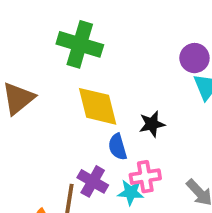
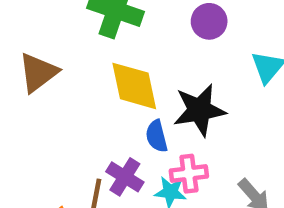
purple circle: (194, 58) -> (209, 21), moved
black star: (152, 124) -> (199, 110), size x1.6

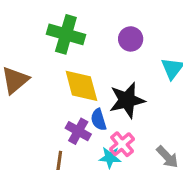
pink cross: (189, 174) -> (122, 144), turned -30
purple cross: (125, 177) -> (78, 131), moved

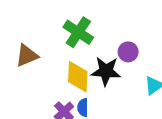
black star: (127, 100) -> (106, 71), moved

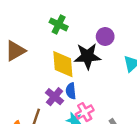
green cross: (78, 32) -> (59, 24), size x0.7

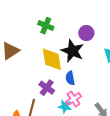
black star: (87, 56) -> (72, 51), turned 30
blue semicircle: (71, 91) -> (70, 78), moved

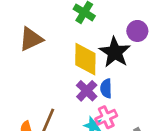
purple cross: (47, 88) -> (87, 91), moved

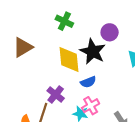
blue semicircle: (106, 88) -> (88, 82), turned -105
purple cross: (87, 91) -> (56, 95), moved

